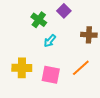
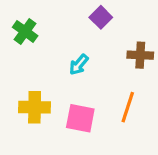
green cross: (39, 20) -> (25, 31), moved
orange line: (81, 68) -> (128, 107), turned -30

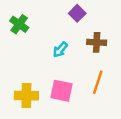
brown cross: (140, 55) -> (97, 42), moved
yellow cross: (35, 107) -> (26, 96), moved

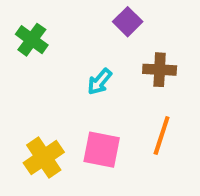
yellow cross: (26, 96) -> (44, 158), turned -35

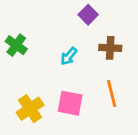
green cross: (32, 40) -> (16, 45), moved
orange line: (162, 136) -> (112, 93), turned -32

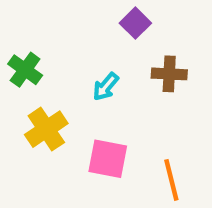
orange line: (112, 93) -> (171, 180), moved
yellow cross: (30, 109) -> (46, 129), moved

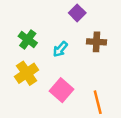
green cross: (25, 70) -> (28, 39), moved
pink square: (108, 159) -> (62, 90), turned 30

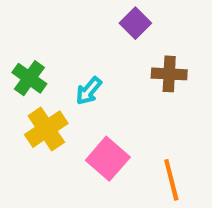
green cross: (28, 39) -> (29, 78), moved
cyan arrow: (60, 49) -> (89, 91), moved

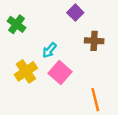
green cross: (29, 78) -> (16, 24), moved
pink square: (108, 159) -> (60, 73), moved

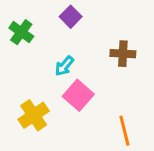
purple square: (75, 13) -> (71, 17), moved
yellow cross: (26, 71) -> (34, 115), moved

